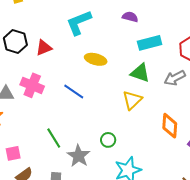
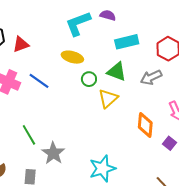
cyan L-shape: (79, 22) -> (78, 24), moved
blue line: (74, 91) -> (39, 81), moved
green circle: (108, 140) -> (89, 79), moved

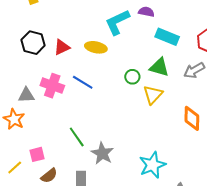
cyan rectangle: (127, 42) -> (167, 37), turned 40
yellow ellipse: (72, 57) -> (96, 47), moved

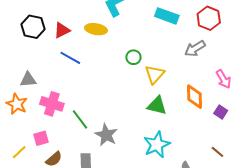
green triangle: (159, 67) -> (157, 106), moved
blue line: (83, 82) -> (70, 58), moved
pink cross: (52, 86) -> (52, 104), moved

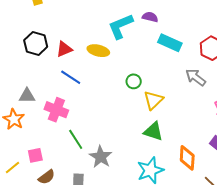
gray arrow: (195, 49) -> (196, 77), turned 65
orange diamond: (194, 97) -> (187, 158), moved
pink cross: (52, 104) -> (56, 110), moved

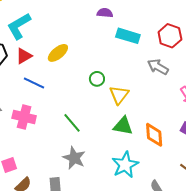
cyan L-shape: (121, 26) -> (19, 26), moved
yellow ellipse: (98, 51) -> (58, 53), turned -45
green line: (76, 139) -> (72, 123), moved
orange diamond: (187, 158) -> (154, 135), moved

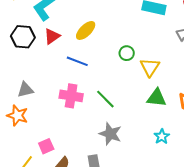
blue line: (34, 83) -> (77, 61), moved
pink cross: (24, 117) -> (71, 96), moved
cyan star: (125, 165) -> (162, 136), size x0.6

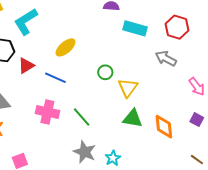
red triangle: (52, 36) -> (26, 66), moved
cyan star: (162, 136) -> (113, 158), moved

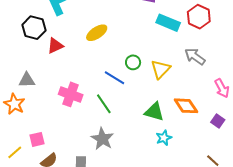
red hexagon: (177, 27) -> (199, 17), moved
blue line: (55, 78) -> (114, 78), moved
yellow triangle: (128, 88) -> (160, 69), moved
orange diamond: (164, 127) -> (186, 106), moved, turned -35
cyan star: (113, 158) -> (164, 138), moved

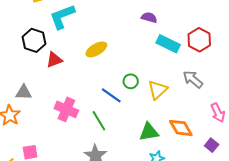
green triangle: (154, 112) -> (149, 132), turned -30

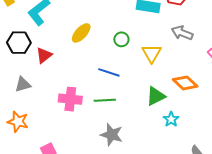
green circle: (131, 81) -> (121, 39), moved
gray triangle: (24, 92) -> (23, 85), moved
green line: (99, 121) -> (105, 100), turned -45

